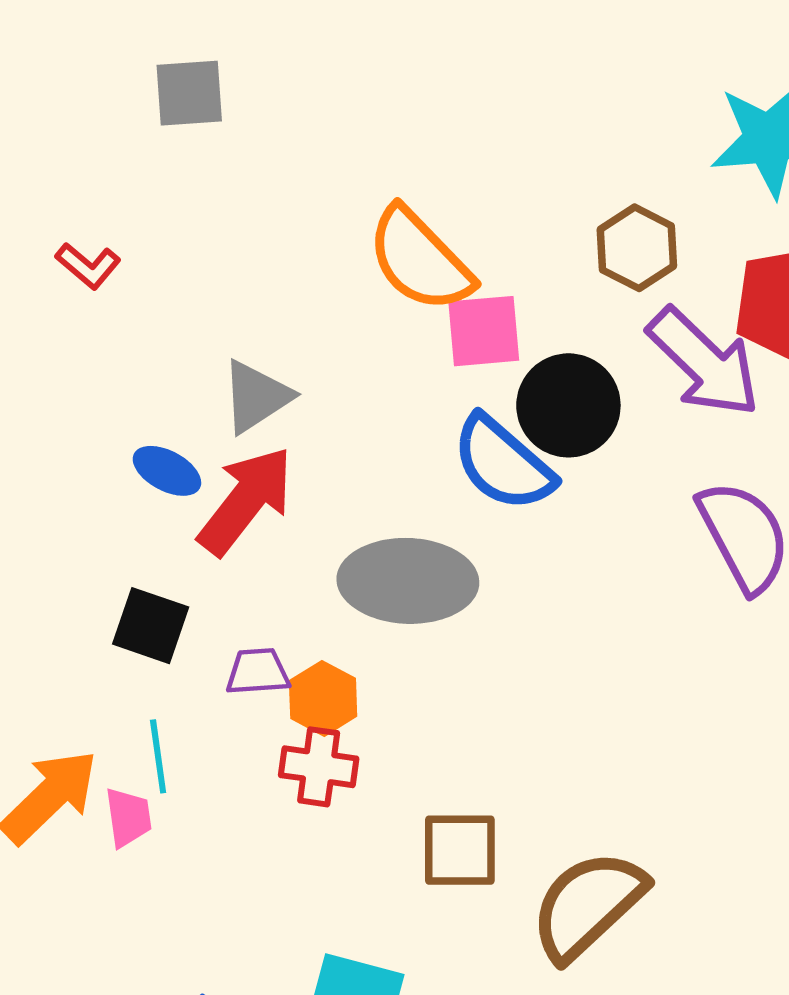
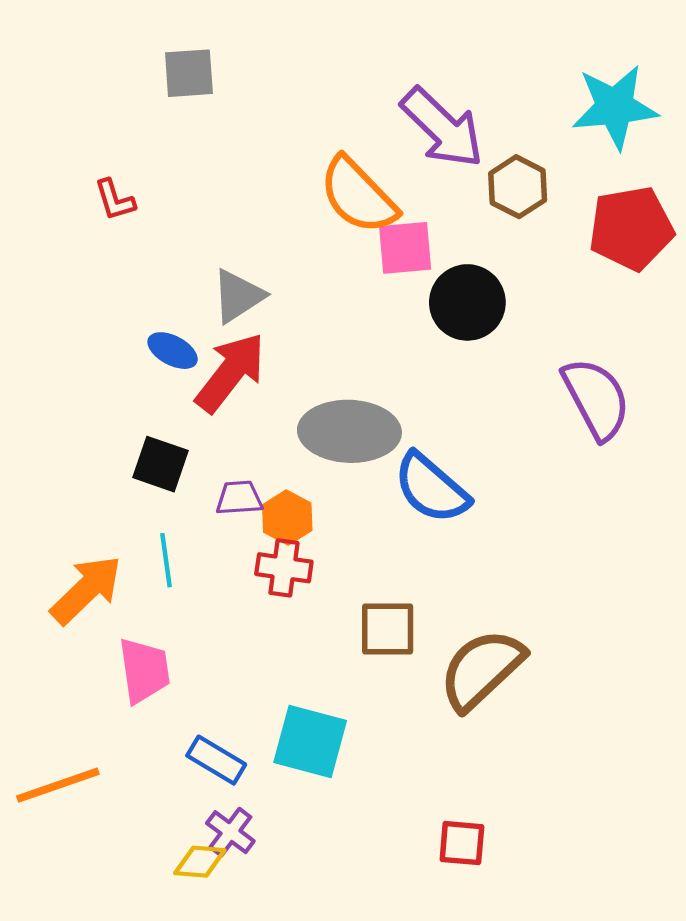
red L-shape: (88, 266) -> (115, 200), turned 33
purple arrow: (704, 362) -> (442, 128), moved
blue semicircle: (503, 463) -> (431, 488), moved
pink trapezoid: (128, 817) -> (144, 670), moved, size x1.5

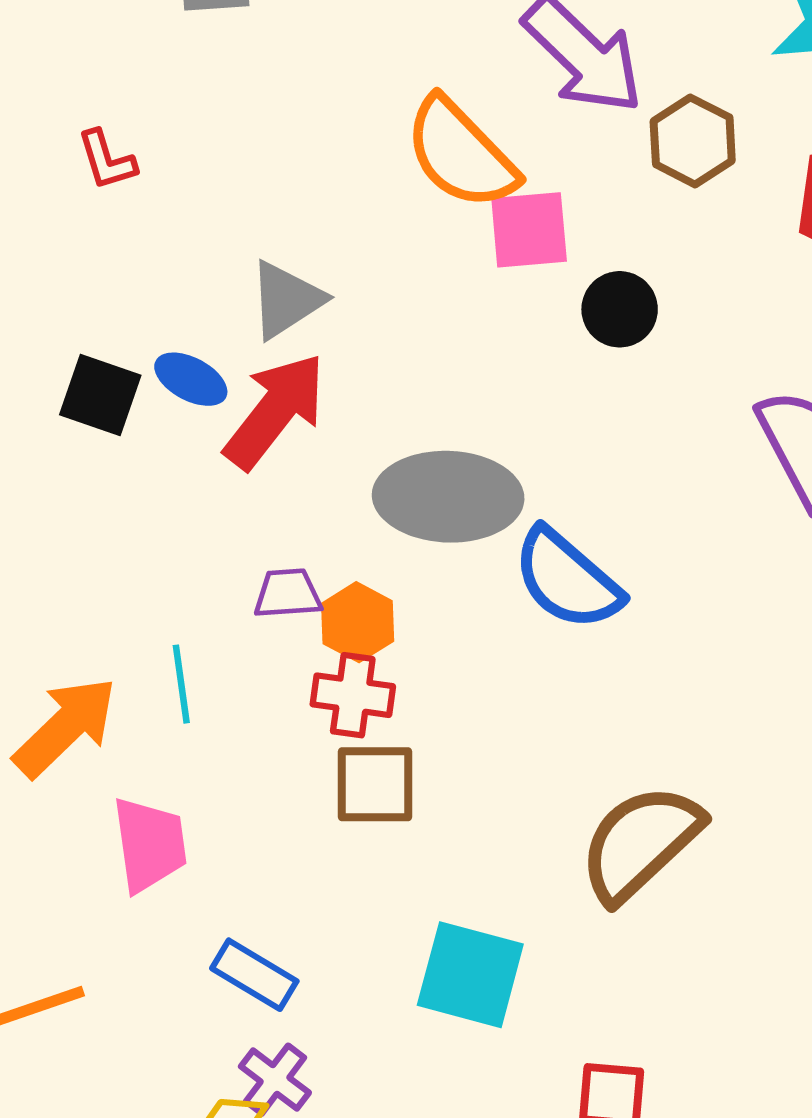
black circle: (467, 302) -> (620, 309), size x0.7
black square: (161, 464) -> (100, 395), moved
brown square: (388, 629) -> (375, 784), moved
cyan square: (310, 741) -> (470, 975), moved

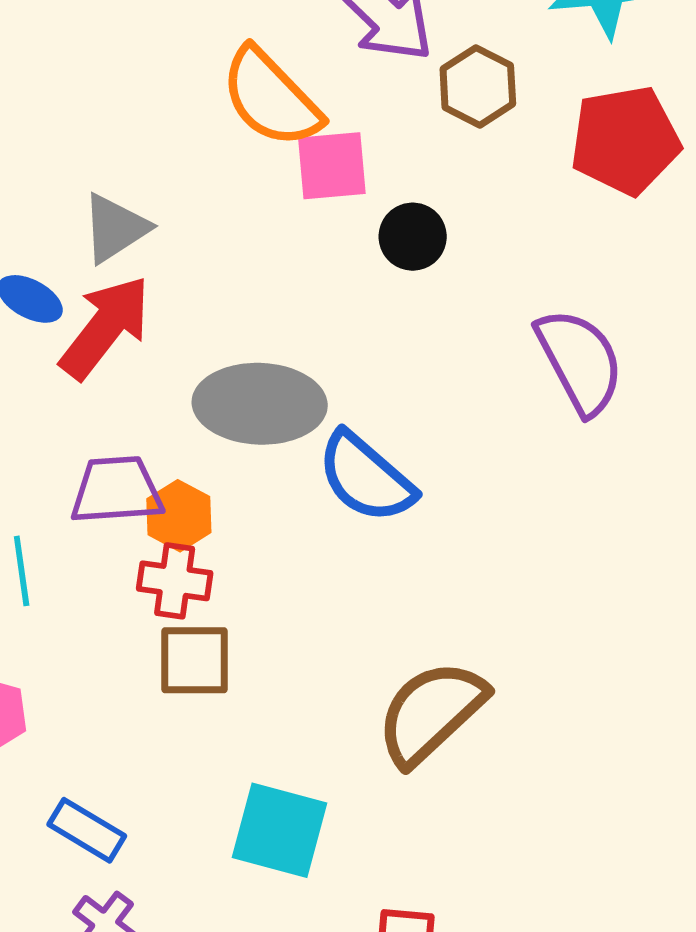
purple trapezoid: (288, 594) -> (117, 490), size x1.5

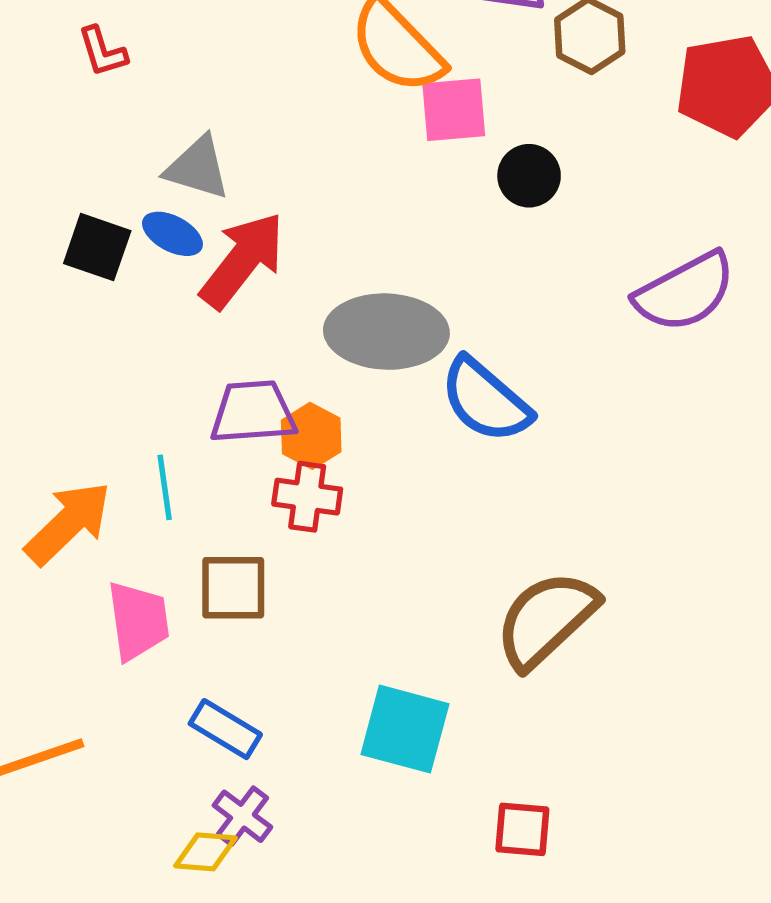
gray triangle: (115, 228) -> (198, 168), moved, turned 50
purple semicircle: (580, 361) -> (685, 292), turned 90
brown square: (194, 660) -> (233, 588), moved

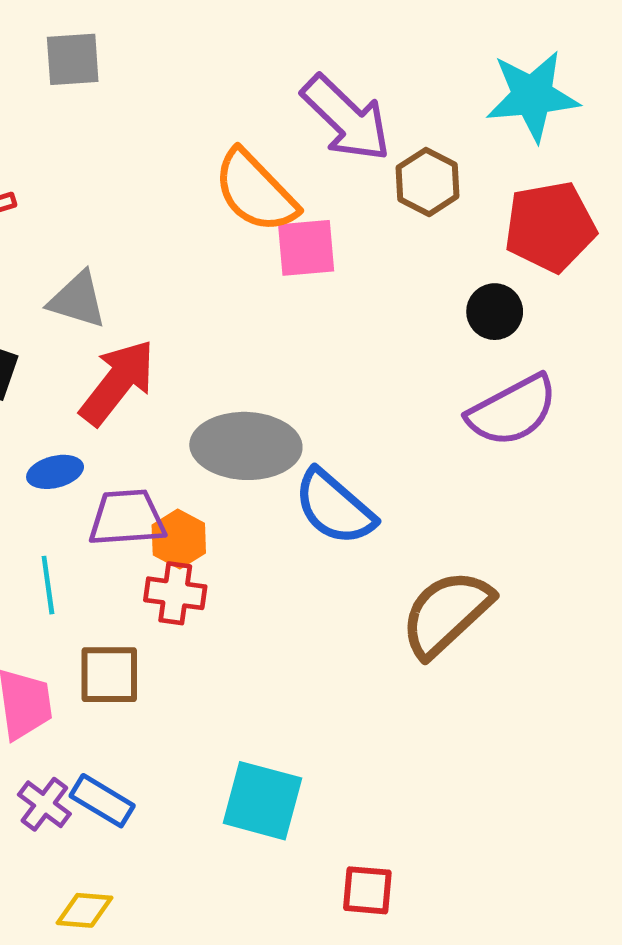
black circle: (529, 176) -> (495, 312), moved
blue ellipse: (172, 234) -> (55, 472), moved, turned -42
brown semicircle: (546, 619) -> (446, 613), moved
purple cross: (242, 816) -> (44, 804), moved

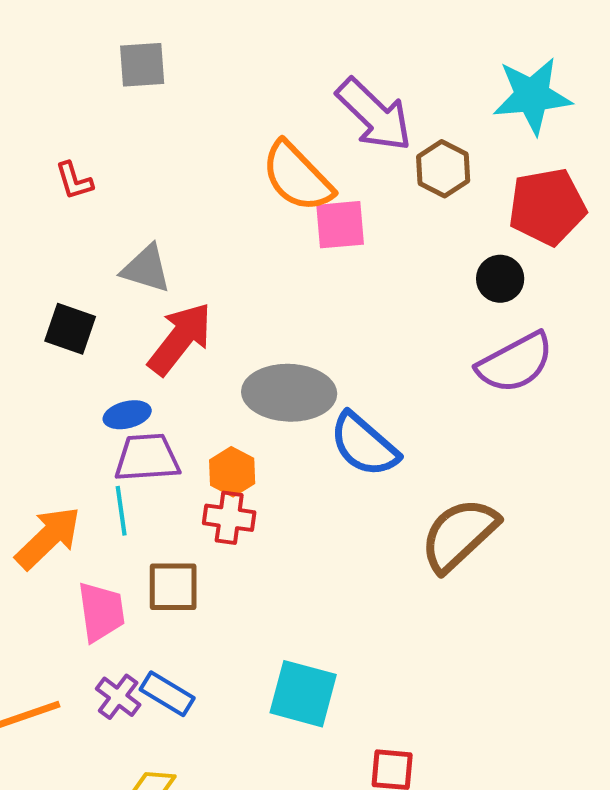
purple trapezoid: (127, 518) -> (147, 458), moved

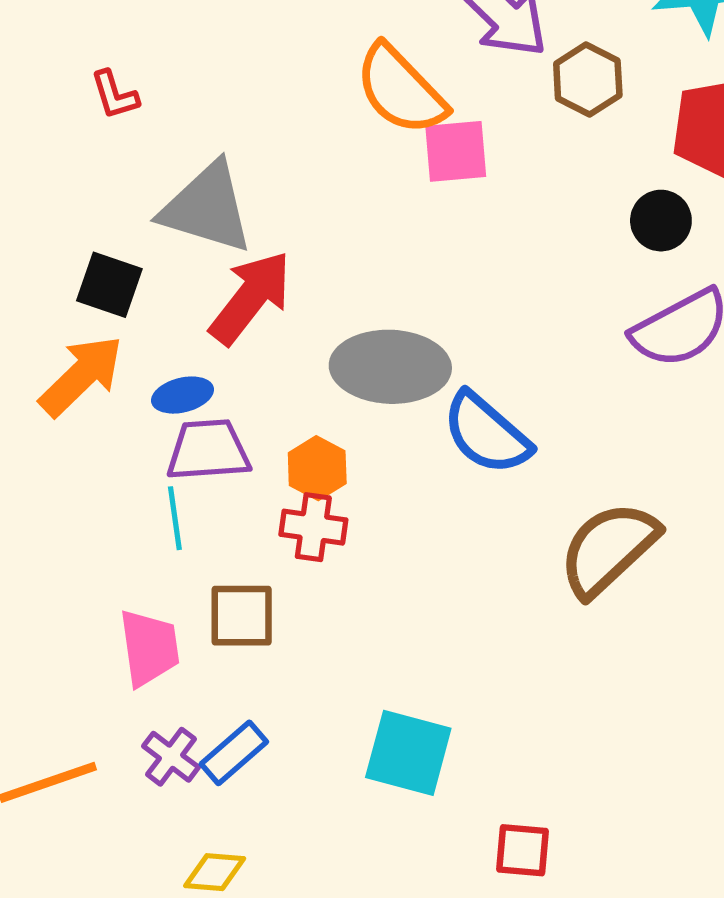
gray triangle: (146, 269) -> (207, 208), size x1.5
orange arrow: (48, 538) -> (81, 376), moved
blue rectangle: (167, 694) -> (234, 753), turned -72

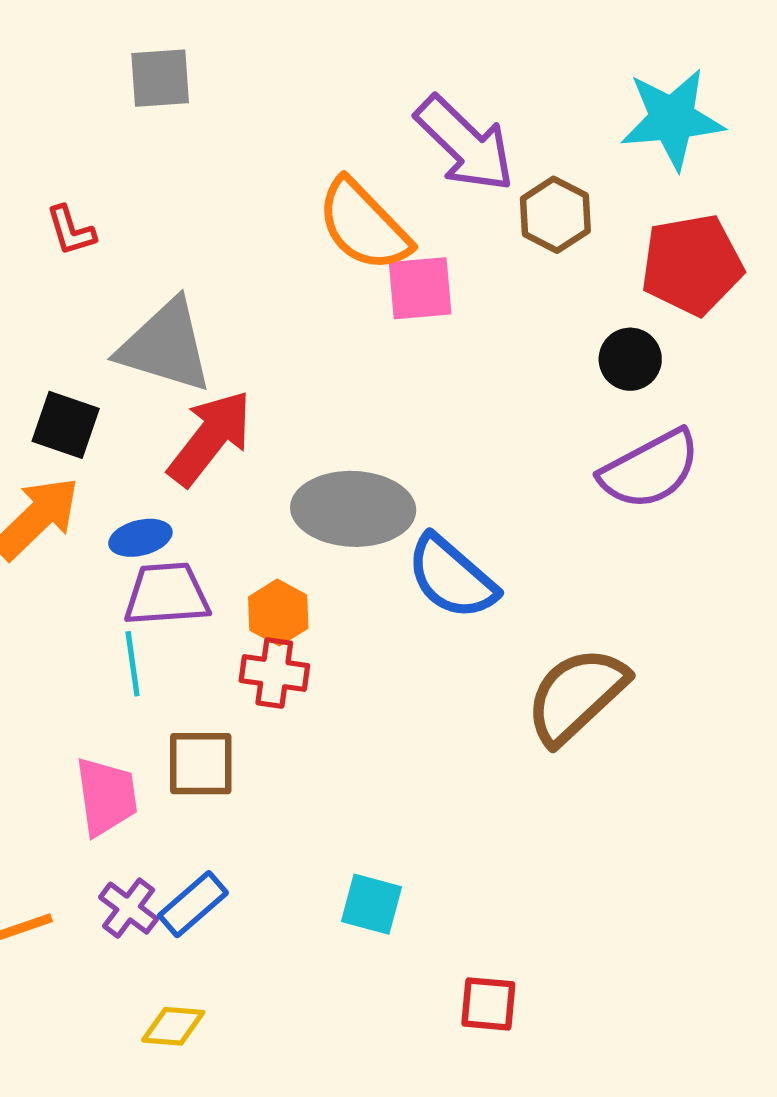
cyan square: (408, 753) -> (372, 904), size x0.7

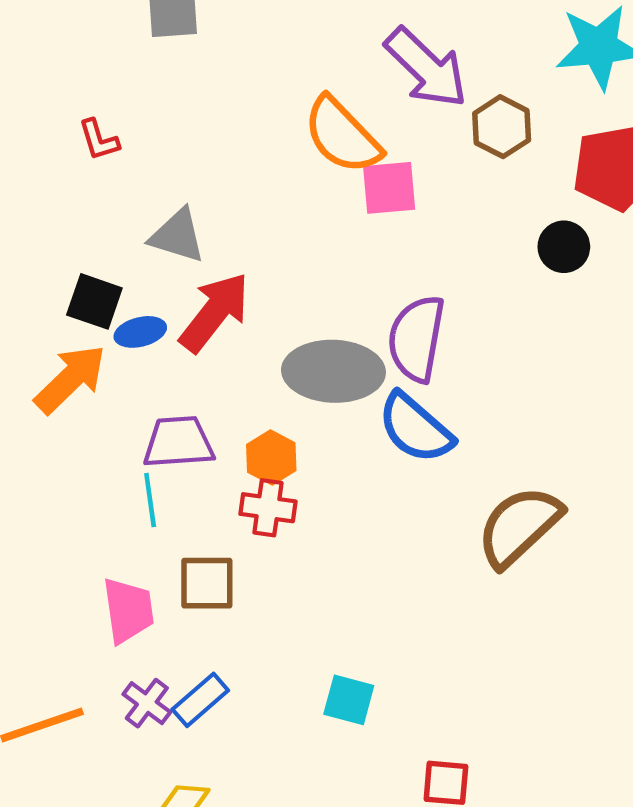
gray triangle: (165, 346) -> (177, 236), size x0.7
purple semicircle: (650, 469) -> (416, 339), moved, turned 128
blue ellipse: (140, 538) -> (140, 332), moved

